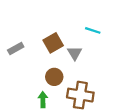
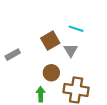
cyan line: (93, 30) -> (76, 29), moved
gray rectangle: (16, 49) -> (13, 55), moved

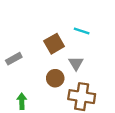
gray triangle: (71, 50) -> (76, 63), moved
green arrow: (41, 94) -> (22, 101), moved

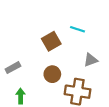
gray rectangle: (14, 59) -> (13, 68), moved
gray triangle: (76, 63) -> (91, 60), moved, turned 40

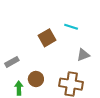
brown circle: (52, 74) -> (36, 79), moved

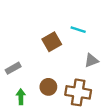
brown circle: (36, 79) -> (48, 87), moved

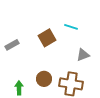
gray rectangle: (13, 68) -> (12, 45), moved

